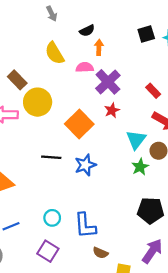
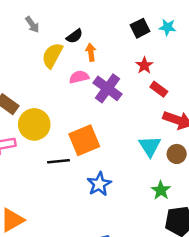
yellow semicircle: (55, 53) -> (52, 55), moved, turned 70
red star: (112, 110) -> (144, 65), moved
orange square: (79, 124) -> (84, 140), turned 32
black line: (51, 157) -> (59, 161), moved
green star: (140, 167) -> (161, 190), moved

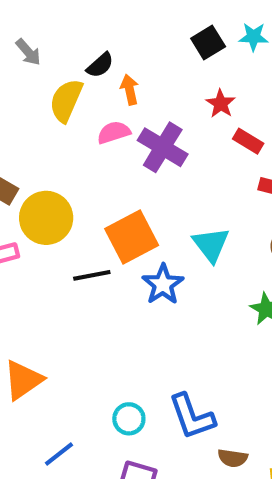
cyan triangle: (150, 146) -> (211, 244), moved
blue star: (99, 184) -> (163, 284), moved

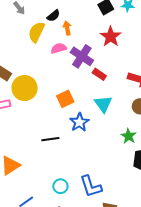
red star: (221, 104) -> (111, 37), size x1.5
red rectangle: (248, 141) -> (99, 74), moved
orange square: (132, 237) -> (65, 99), size x0.7
black line: (92, 275) -> (50, 139), moved

